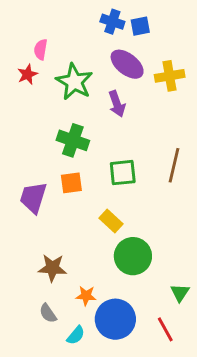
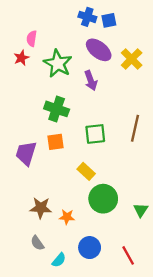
yellow cross: (170, 76) -> (132, 59), turned -35
green triangle: (180, 293) -> (141, 210), moved
orange star: (86, 296) -> (67, 217), moved
blue circle: (115, 319) -> (90, 248), size x0.7

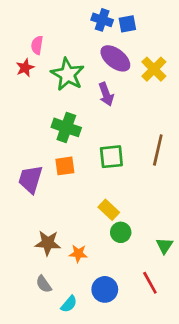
yellow rectangle: (86, 171) -> (109, 210), moved
green circle: (103, 199) -> (121, 232), size x0.6
red line: (128, 255) -> (150, 283), moved

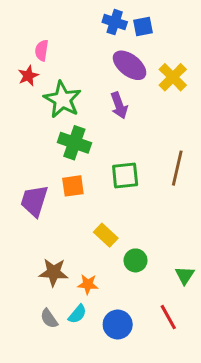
green star: (68, 74) -> (63, 100), moved
yellow rectangle: (109, 210) -> (106, 235), moved
cyan semicircle: (69, 304) -> (77, 314), moved

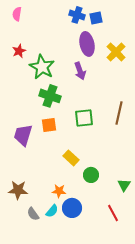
pink semicircle: (42, 50) -> (17, 14), moved
purple ellipse: (130, 65) -> (87, 44), turned 40
brown star: (54, 272) -> (18, 190), moved
blue circle: (118, 324) -> (72, 208), moved

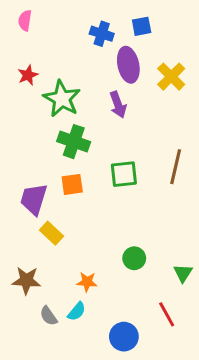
blue cross: (77, 15) -> (102, 34), moved
yellow rectangle: (71, 158) -> (51, 233), moved
blue circle: (72, 208) -> (124, 337), moved

